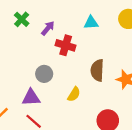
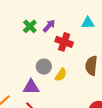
green cross: (22, 19) -> (30, 26), moved
yellow semicircle: (74, 94) -> (61, 75), moved

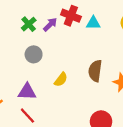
red cross: (64, 42) -> (71, 16), moved
gray circle: (44, 67) -> (34, 54), moved

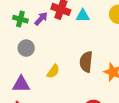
green cross: (29, 24) -> (20, 19), turned -32

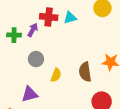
gray circle: (26, 48) -> (36, 59), moved
brown semicircle: (86, 62) -> (85, 72), moved

